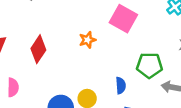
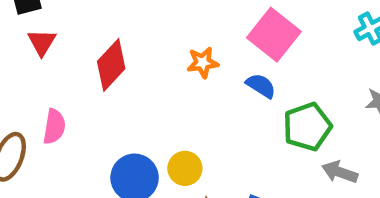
green pentagon: (149, 65) -> (307, 127), turned -30
blue semicircle: (121, 86) -> (261, 86), moved, turned -63

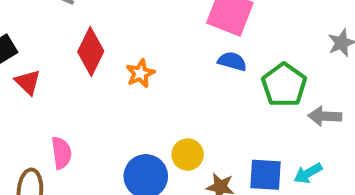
orange star: (203, 63) -> (140, 73), moved
red diamond: (111, 65) -> (91, 51), moved

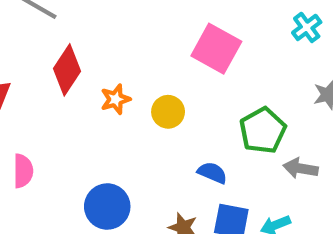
blue semicircle: (232, 61) -> (212, 173), moved
yellow circle: (188, 155) -> (168, 112), moved

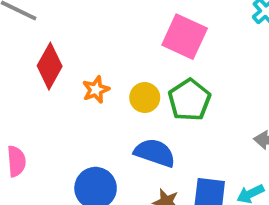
green pentagon: (263, 131) -> (189, 100), moved
blue semicircle: (212, 173) -> (155, 153), moved, size x1.5

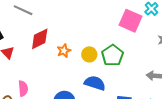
pink square: (185, 37) -> (130, 21), moved
red diamond: (50, 66) -> (40, 39), turned 35

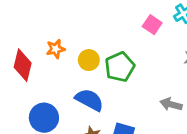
pink square: (130, 21) -> (152, 25), size x0.6
red diamond: (40, 39) -> (23, 65), moved, turned -60

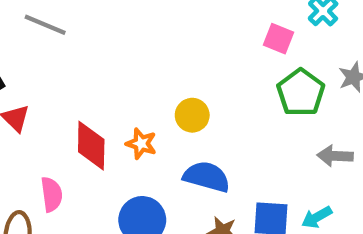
orange star: (56, 49) -> (141, 144), moved, turned -30
green pentagon: (120, 67) -> (301, 93), moved

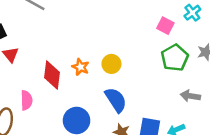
orange star: (141, 144) -> (80, 67), moved
blue semicircle: (207, 177) -> (116, 100), turned 35

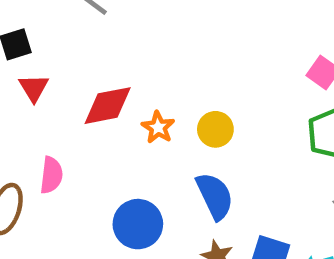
red diamond: (52, 75) -> (108, 106), moved, turned 64

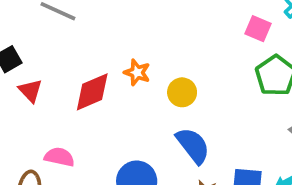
orange star: (158, 127) -> (137, 72), moved
pink semicircle: (51, 175) -> (59, 157), turned -72

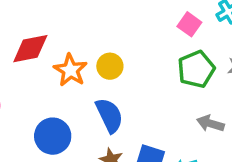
orange star: (137, 72) -> (70, 70), moved, size x1.4

